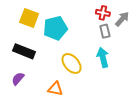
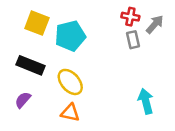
cyan arrow: (103, 57) -> (146, 101), moved
yellow ellipse: (72, 63) -> (70, 82), moved

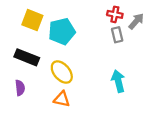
purple semicircle: (23, 100) -> (20, 88), turned 133
cyan arrow: (146, 101) -> (118, 81), moved

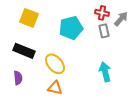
cyan pentagon: (62, 31) -> (71, 28), moved

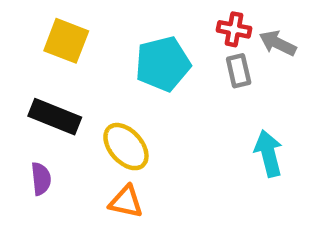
gray arrow: (121, 19) -> (278, 43), turned -105
cyan arrow: (105, 72) -> (268, 153), moved

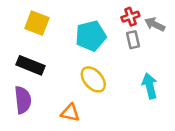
red cross: (234, 29) -> (130, 17), turned -30
yellow ellipse: (126, 147) -> (93, 79), moved
purple semicircle: (41, 179) -> (23, 100), size x1.5

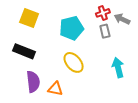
purple semicircle: (23, 100) -> (33, 82), moved

